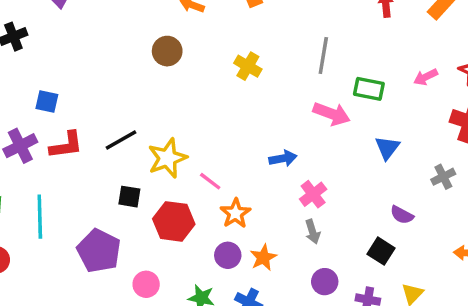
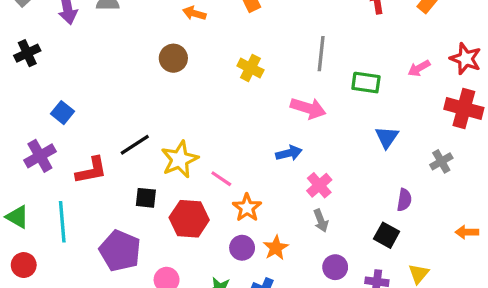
blue square: (47, 101) -> (62, 113), turned 30
pink arrow: (332, 114) -> (308, 108), moved
red L-shape: (66, 145) -> (91, 170), moved
purple semicircle: (402, 215) -> (404, 200), turned -105

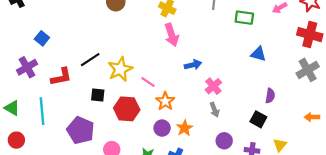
pink arrow: (308, 108) -> (172, 35), moved, turned 55
blue triangle: (387, 137) -> (258, 54), turned -49
gray cross: (441, 161) -> (308, 70), moved, size x1.5

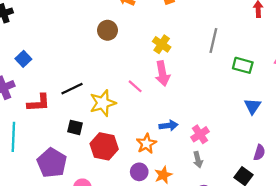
blue triangle: (258, 54) -> (253, 106), turned 42
blue arrow: (193, 65) -> (169, 126), moved
pink line: (148, 82) -> (135, 86), moved

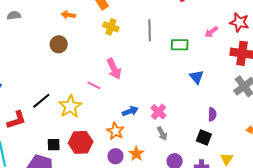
yellow cross: (162, 44) -> (111, 27), moved
black square: (75, 127) -> (54, 145), moved

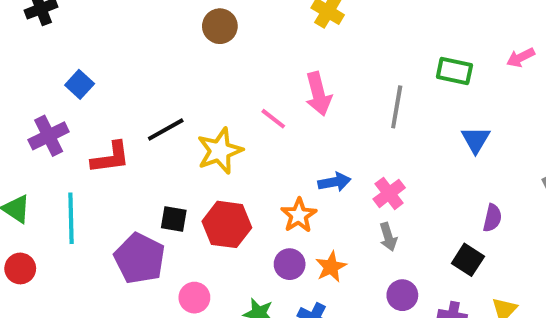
gray line: (150, 30) -> (397, 107), moved

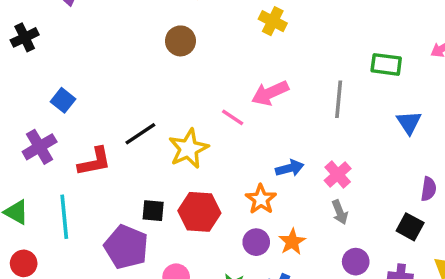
pink arrow: (318, 94) -> (270, 93), turned 84

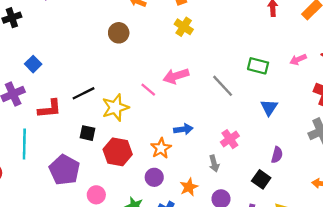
gray line: (339, 99) -> (223, 86), turned -55
pink cross: (338, 174) -> (230, 139), moved
black square: (153, 211) -> (88, 133), moved
orange star: (292, 242) -> (189, 187), moved

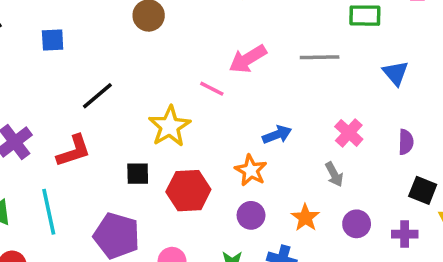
blue square: (33, 64) -> (53, 40), moved, turned -35
gray line: (223, 86) -> (320, 57), turned -35
black line: (83, 93) -> (97, 96), moved
purple semicircle: (277, 155) -> (406, 142), moved
black square: (261, 179) -> (423, 190), moved

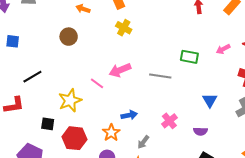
blue triangle: (395, 73) -> (210, 100), moved
purple semicircle: (406, 142) -> (200, 131), turned 80
gray arrow: (334, 174) -> (143, 142), moved, turned 56

